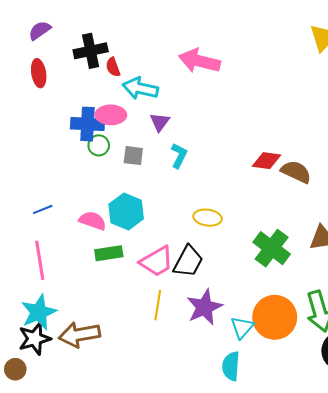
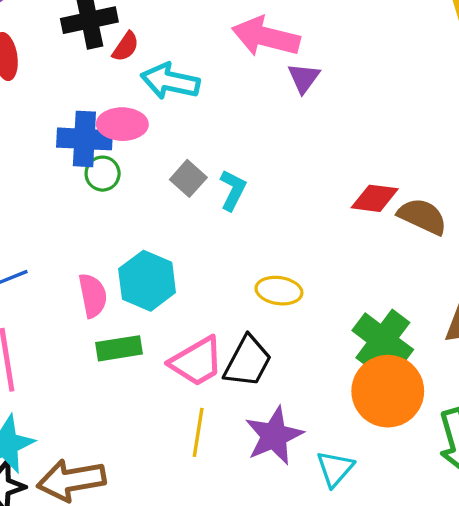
red semicircle: (113, 67) -> (126, 47), turned -126
purple triangle: (160, 122) -> (304, 78), moved
gray square: (133, 156) -> (188, 178), moved, turned 35
pink semicircle: (93, 221) -> (93, 296), turned 60
orange circle: (275, 317) -> (388, 391), moved

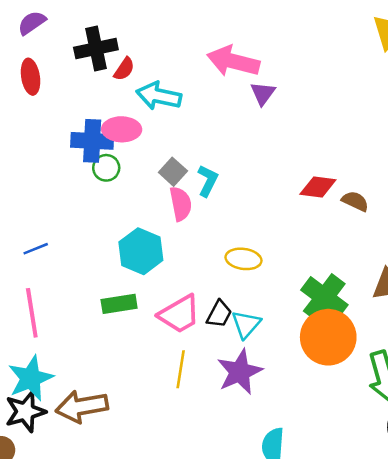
brown semicircle: (422, 216) -> (355, 201), size x0.7
pink semicircle: (93, 296) -> (181, 204), moved
black trapezoid: (248, 361) -> (219, 314), size x0.7
cyan triangle: (335, 469) -> (246, 324), moved

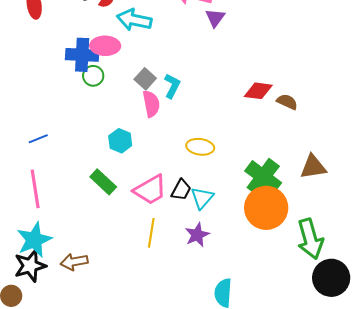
cyan hexagon: (141, 251) -> (120, 141), size x0.7
green rectangle: (119, 304) -> (103, 182), turned 52
purple star: (240, 372) -> (197, 235), size x0.7
brown arrow: (82, 406) -> (74, 262), size x0.7

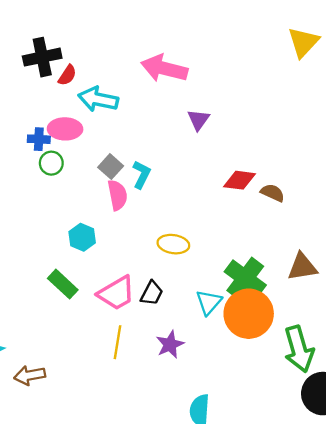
purple triangle: (215, 18) -> (198, 120), moved
blue cross: (82, 55) -> (39, 139), size x0.6
cyan triangle: (202, 198) -> (209, 302), moved

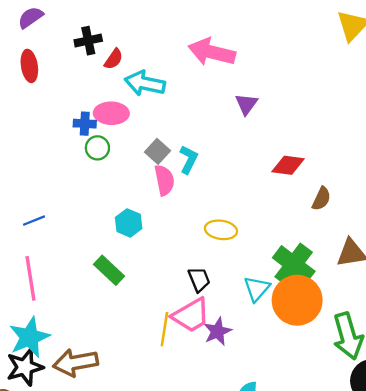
black cross: (42, 57) -> (88, 41), size x0.7
brown semicircle: (273, 193) -> (321, 199), moved, turned 90
pink trapezoid: (116, 293) -> (191, 315), moved
black trapezoid: (152, 293) -> (199, 279), turned -50
brown arrow: (30, 375) -> (76, 363), size x1.4

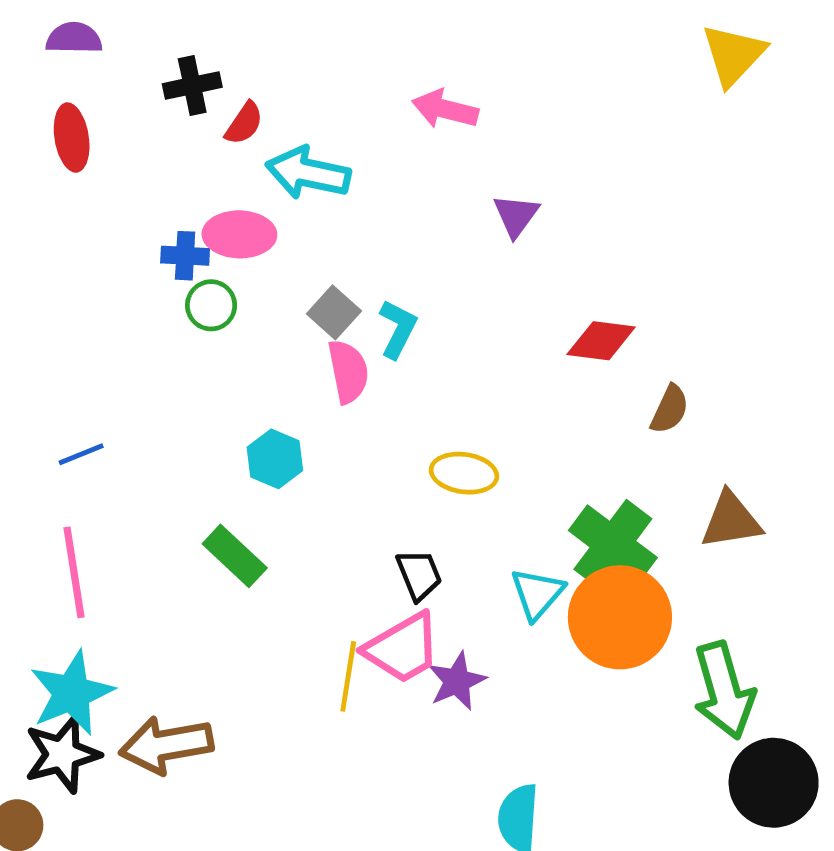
purple semicircle: (31, 17) -> (74, 38), turned 36
pink arrow: (212, 52) -> (445, 109), size x0.7

